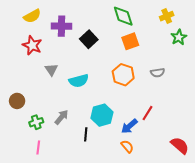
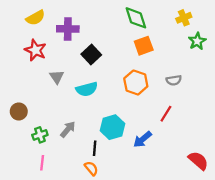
black square: (89, 39) -> (91, 55), moved
red line: (147, 113) -> (166, 114), moved
orange semicircle: (127, 146) -> (91, 168), moved

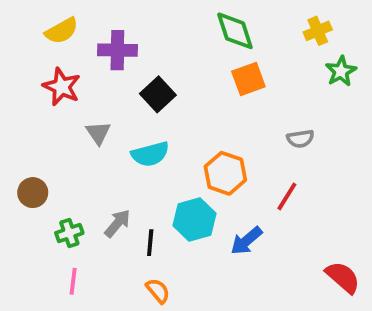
orange hexagon: (136, 82) -> (225, 173), moved
black line: (95, 148) -> (150, 243), moved

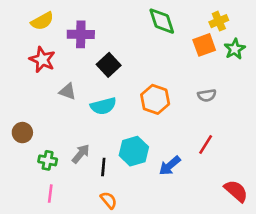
orange square: (248, 79) -> (204, 45), moved
gray triangle: (98, 133) -> (68, 91), turned -36
orange hexagon: (225, 173) -> (155, 99), moved
red line: (287, 196) -> (206, 144), moved
green cross: (69, 233) -> (48, 160), turned 30

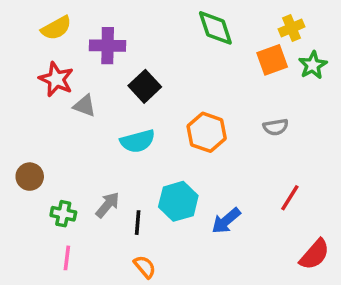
gray triangle: (68, 91) -> (85, 106), moved
red line: (206, 144) -> (290, 198), moved
red semicircle: (236, 191) -> (315, 254), turned 90

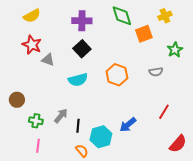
purple cross: (108, 46) -> (82, 21), moved
orange square: (272, 60) -> (144, 34), moved
green star: (313, 65) -> (175, 50), moved
cyan hexagon: (178, 201) -> (101, 137), moved

